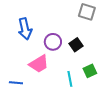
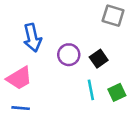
pink trapezoid: (39, 64) -> (19, 78), moved
cyan line: (70, 79) -> (91, 90), moved

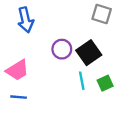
blue arrow: (32, 38) -> (26, 20), moved
black square: (99, 59) -> (89, 53), size x1.5

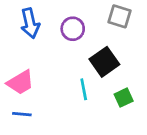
purple circle: (62, 49) -> (73, 29), moved
cyan line: (82, 81) -> (84, 89), moved

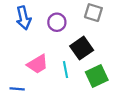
pink trapezoid: (20, 82) -> (38, 64), moved
green square: (124, 98) -> (97, 76), size x1.5

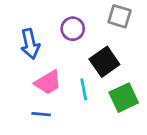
blue arrow: (24, 18) -> (30, 44), moved
blue line: (17, 89) -> (41, 114), moved

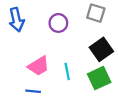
blue arrow: (30, 44) -> (17, 20), moved
black square: (104, 62) -> (101, 49), moved

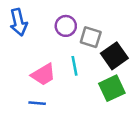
gray square: (96, 13) -> (91, 37), moved
cyan line: (67, 71) -> (75, 66), moved

